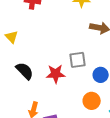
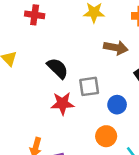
black semicircle: (25, 71) -> (58, 68), moved

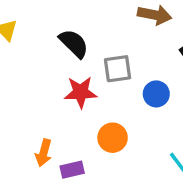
orange circle: (106, 136) -> (113, 138), moved

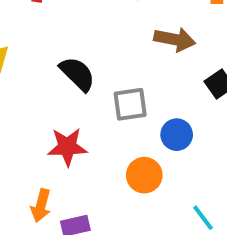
red star: (81, 92) -> (67, 147), moved
orange circle: (113, 138) -> (144, 175), moved

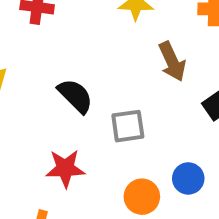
brown arrow: (175, 39) -> (172, 62), turned 54
blue circle: (177, 135) -> (188, 178), moved

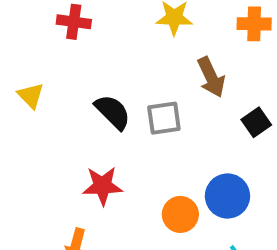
gray square: (128, 126) -> (164, 118), moved
blue circle: (188, 178) -> (227, 196), size x1.4

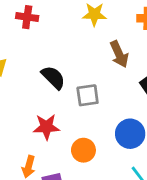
gray square: (164, 118) -> (88, 95), moved
orange circle: (180, 214) -> (83, 150), moved

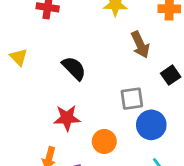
gray square: (88, 95) -> (132, 99), moved

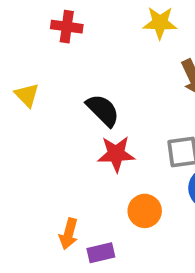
red star: (67, 118) -> (116, 154), moved

